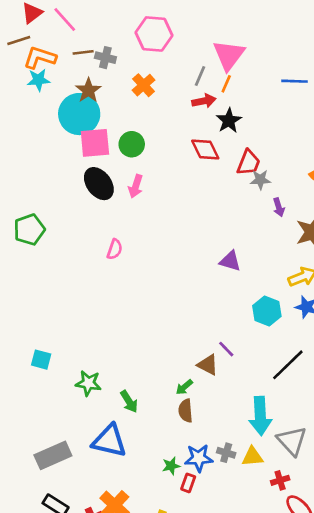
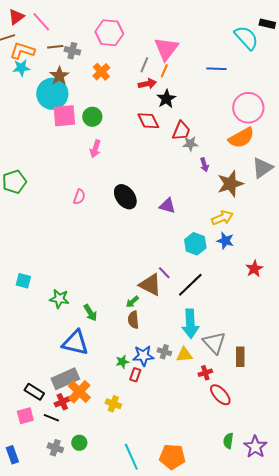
black ellipse: (99, 184) -> (125, 197), moved
brown triangle: (208, 365) -> (150, 285), size x1.4
black line: (288, 365) -> (190, 285), moved
gray rectangle: (53, 455) -> (65, 379), moved

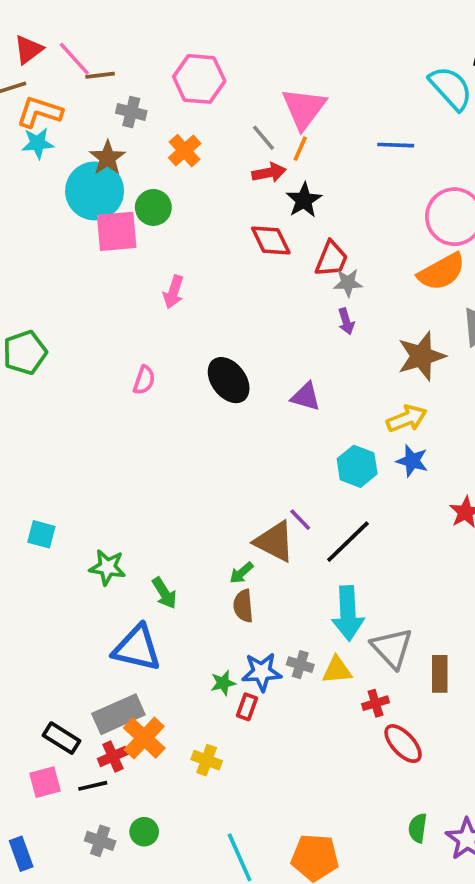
brown line: (55, 47) -> (100, 75), moved
gray line: (144, 65) -> (263, 138), turned -63
green circle: (92, 117) -> (153, 207), moved
purple arrow: (204, 165) -> (346, 321), moved
black line: (51, 418) -> (93, 786), turned -35

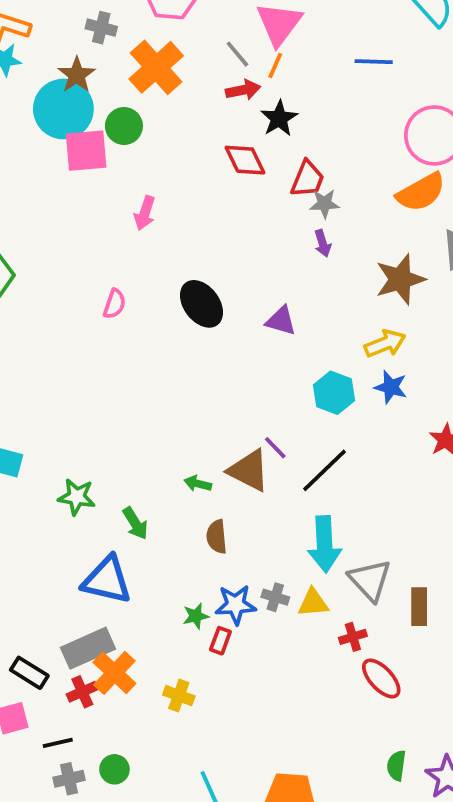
orange cross: (185, 151) -> (156, 67), size x1.6
green arrow: (241, 573) -> (198, 484), moved, turned 55
black line: (93, 786) -> (58, 743), moved
gray cross: (100, 841) -> (69, 779), turned -32

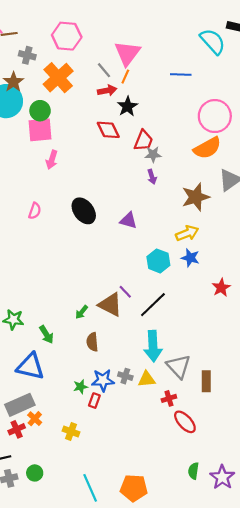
pink square: (86, 151) -> (40, 130), moved
green arrow: (198, 484) -> (82, 312), turned -64
orange cross: (114, 673) -> (35, 419), size x0.6

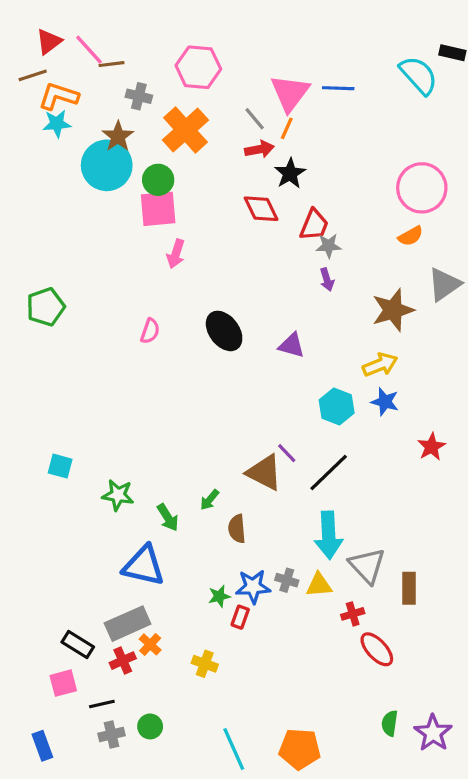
blue line: (181, 74) -> (338, 88), moved
orange semicircle: (207, 148) -> (411, 236), size x0.6
green arrow: (82, 312) -> (210, 500), moved

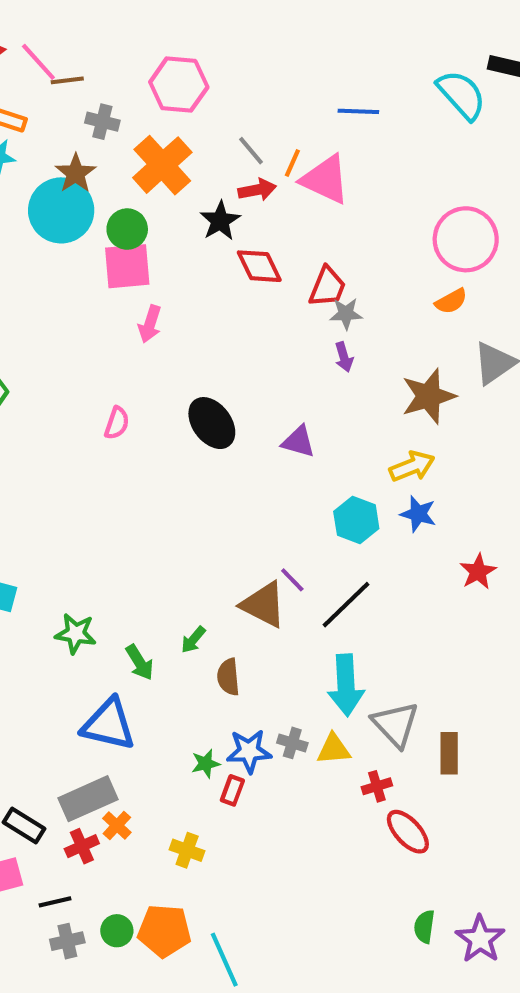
pink triangle: (290, 93) -> (325, 179), moved, turned -42
black star: (290, 173) -> (220, 221), moved
orange pentagon: (300, 749) -> (164, 931), moved

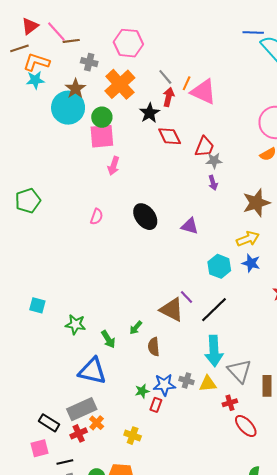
blue line: (358, 111) -> (253, 33), moved
red arrow: (257, 190) -> (169, 97), turned -66

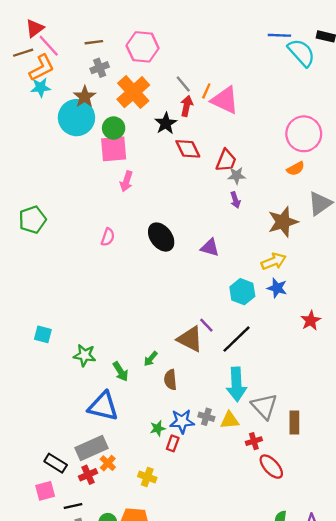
pink line: (56, 31) -> (49, 46), moved
brown line: (71, 41) -> (94, 42), moved
orange L-shape: (36, 62) -> (42, 68), turned 135
gray cross: (89, 62) -> (100, 68), turned -35

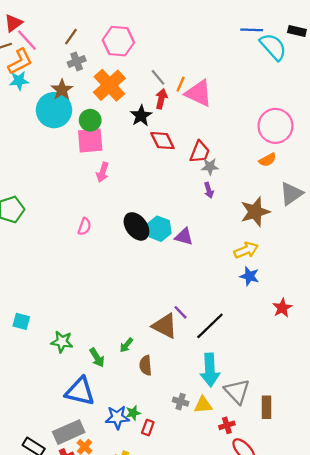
brown line: (94, 42) -> (71, 37), turned -48
cyan hexagon: (242, 292) -> (159, 229), moved
blue star: (182, 421) -> (117, 417), moved

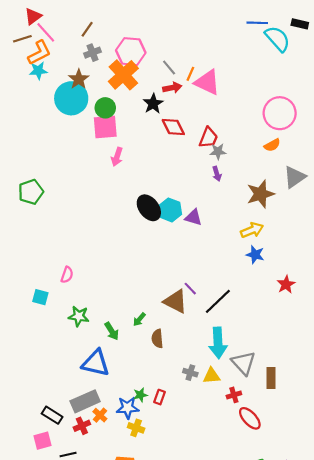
pink hexagon: (118, 41) -> (131, 52), moved
red arrow: (161, 99) -> (172, 88), turned 66
pink semicircle: (85, 226) -> (67, 275), moved
green star: (133, 413) -> (140, 395), moved
blue star: (117, 417) -> (128, 408), moved

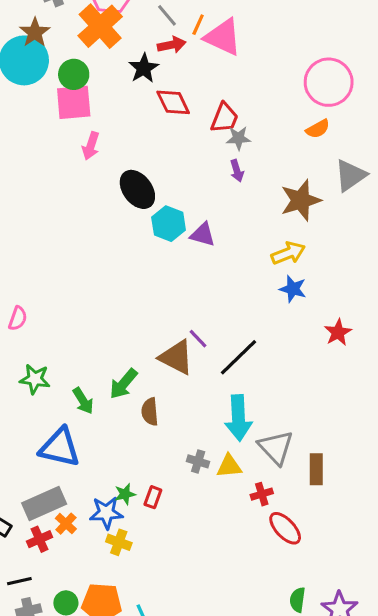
black ellipse: (149, 208) -> (137, 189), moved
green arrow: (139, 319) -> (123, 384), size x1.5

